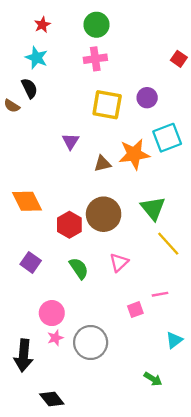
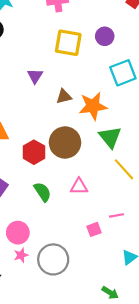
orange star: (134, 154) -> (93, 106), moved
pink triangle: (119, 262) -> (79, 187), turned 42

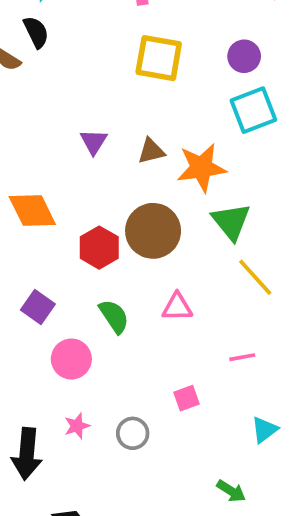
purple circle: (105, 36) -> (244, 56), moved
purple triangle: (35, 76) -> (94, 142), moved
pink square: (94, 229) -> (187, 398), moved
pink circle: (18, 233) -> (71, 359), moved
gray circle: (53, 259) -> (133, 433), size x0.6

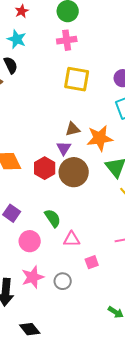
purple triangle: (94, 142) -> (64, 148), moved
red hexagon: (99, 248) -> (45, 168), moved
pink triangle: (177, 307) -> (72, 239), moved
pink star: (77, 426) -> (33, 277), size x1.6

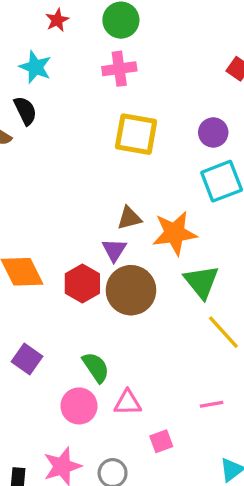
red star: (22, 11) -> (57, 20), moved
pink circle: (30, 241) -> (79, 406), moved

